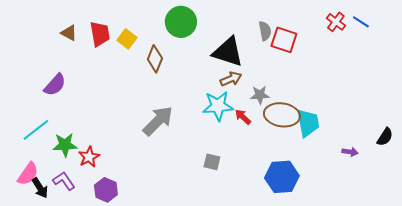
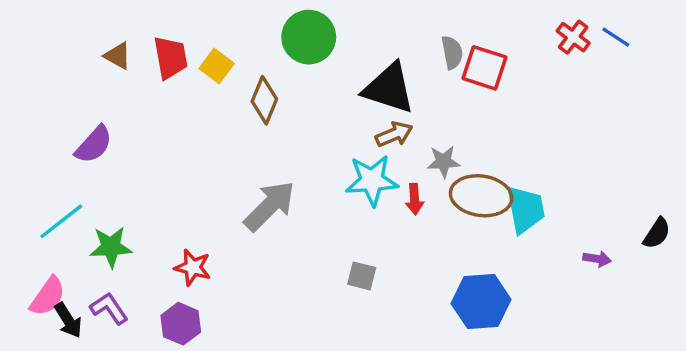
red arrow: (243, 117) -> (415, 199), turned -138
red star: (89, 157) -> (193, 267), moved, turned -30

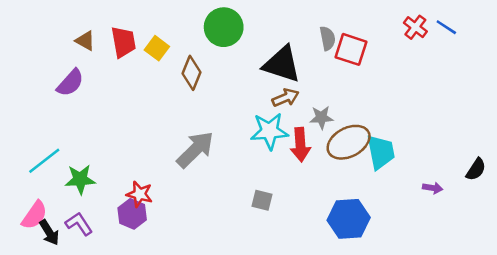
purple semicircle: (94, 145) -> (70, 83), moved
brown ellipse: (481, 196) -> (349, 142), turned -36
red arrow: (415, 199) -> (300, 145), size x1.5
purple hexagon: (181, 324) -> (132, 214), moved

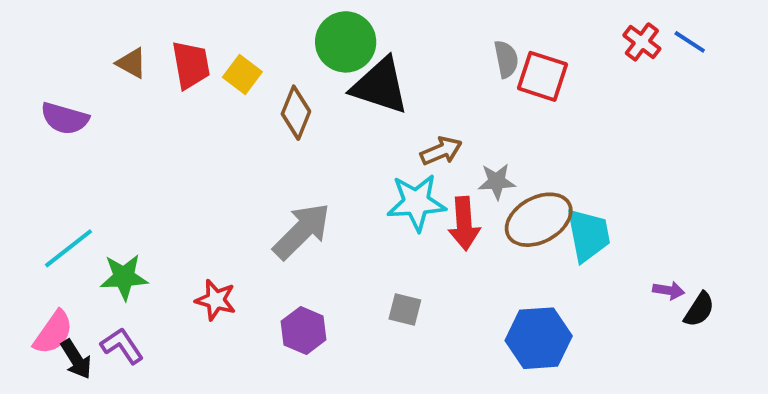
black triangle: (282, 64) -> (380, 86), moved
purple semicircle: (70, 83) -> (65, 118), moved, turned 64
black semicircle: (476, 169) -> (699, 310), moved
purple hexagon: (132, 214) -> (304, 331), moved

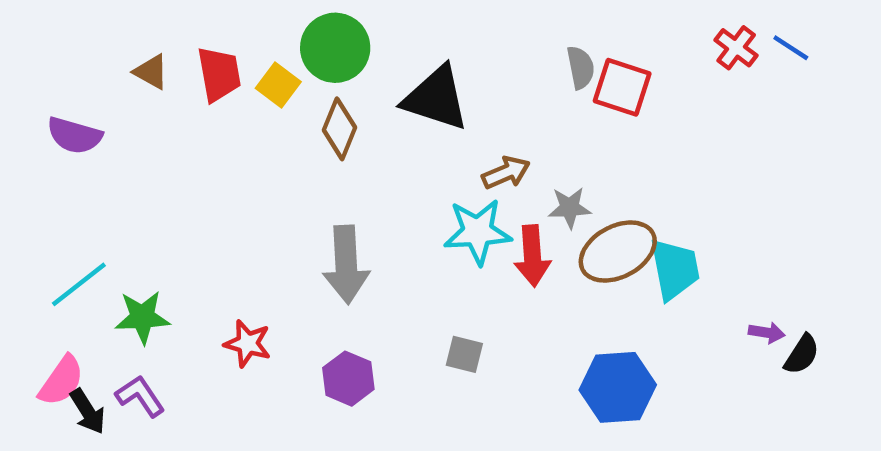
green circle: (346, 42) -> (335, 48), moved
gray arrow: (302, 231) -> (346, 265), turned 132

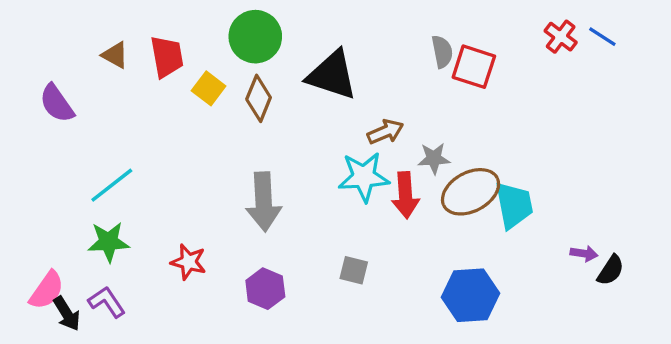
yellow square: (278, 85) -> (209, 88), moved
purple semicircle: (74, 135) -> (57, 103), turned 39
cyan line: (79, 284) -> (112, 185), moved

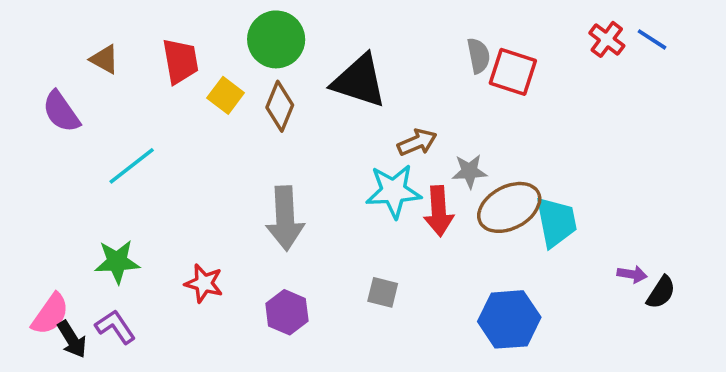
brown triangle: (115, 55) -> (104, 59), moved
cyan line: (112, 185) -> (132, 166), moved

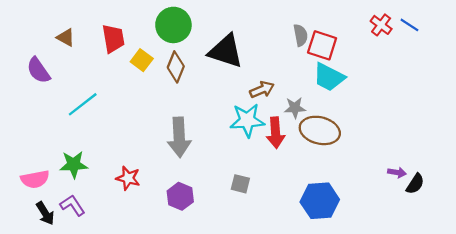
brown ellipse: (509, 207) -> (320, 130), turned 42
cyan trapezoid: (556, 222) -> (329, 77), moved, turned 128
pink semicircle: (50, 314) -> (35, 179), moved, turned 44

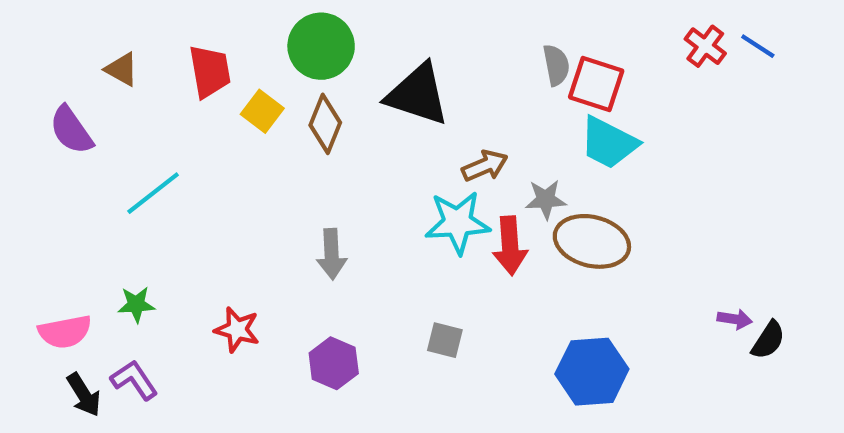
gray arrow: (179, 137) -> (332, 254), size x0.7
green star: (74, 165) -> (136, 304), size x0.7

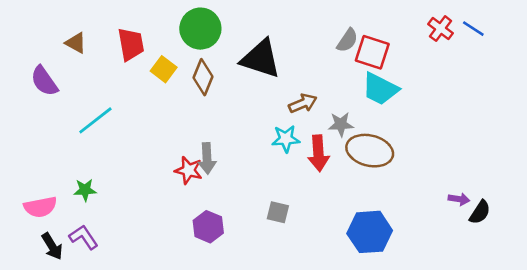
gray semicircle: (556, 65) -> (347, 40), turned 45
cyan star: (458, 223) -> (286, 139), size x0.7
red star: (237, 330) -> (189, 170), moved

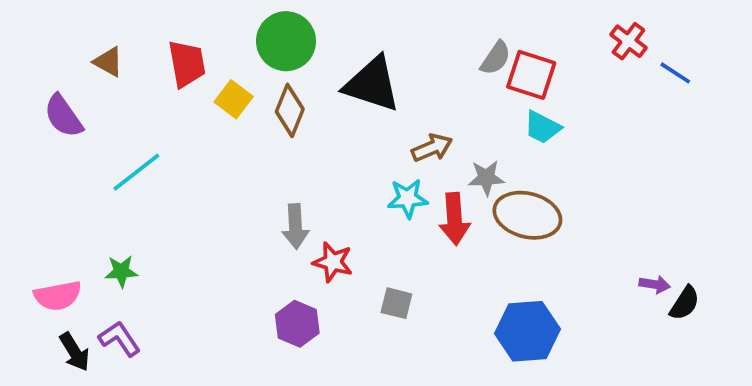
blue line: (473, 29) -> (675, 73), moved
cyan trapezoid: (380, 89) -> (542, 127), size x0.7
red star: (189, 170) -> (333, 262), moved

